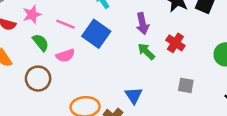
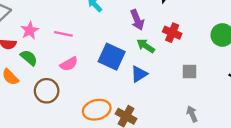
blue square: (96, 34) -> (112, 57), moved
green semicircle: (41, 43) -> (29, 58), moved
blue triangle: (134, 95) -> (139, 74), moved, turned 42

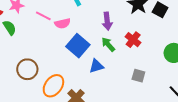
pink semicircle: (69, 64) -> (63, 23), moved
brown circle: (47, 91) -> (27, 69), moved
orange ellipse: (97, 110) -> (53, 86), turned -55

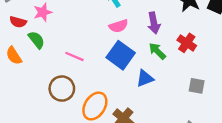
pink line: (43, 16) -> (74, 56), moved
pink semicircle: (63, 23) -> (119, 26), moved

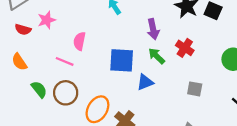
pink semicircle: (119, 26) -> (79, 41), moved, turned 120
green semicircle: (36, 40) -> (39, 89), moved
blue square: (121, 55) -> (122, 60), turned -32
pink line: (74, 56) -> (65, 61), moved

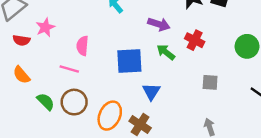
purple arrow: (153, 29) -> (159, 24), turned -54
blue triangle: (145, 82) -> (151, 92), moved, turned -30

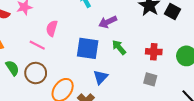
purple arrow: (159, 24) -> (108, 22), moved, turned 126
red cross: (195, 40) -> (154, 52), moved, turned -35

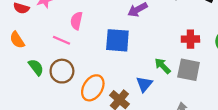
green arrow: (119, 47) -> (163, 66), moved
blue triangle: (101, 77) -> (144, 84), moved
gray square: (150, 79) -> (189, 70), size x1.5

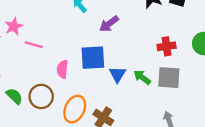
pink semicircle: (76, 21) -> (62, 69), moved
pink line: (62, 40) -> (34, 45), moved
blue triangle: (144, 84) -> (117, 74), moved

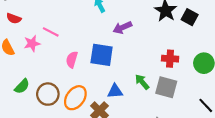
pink star: (14, 26) -> (32, 43), moved
blue triangle: (117, 74) -> (115, 91), moved, turned 42
green semicircle: (14, 96) -> (22, 86), moved, turned 77
brown circle: (41, 96) -> (48, 94), moved

